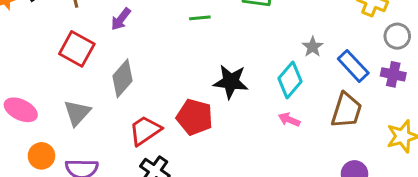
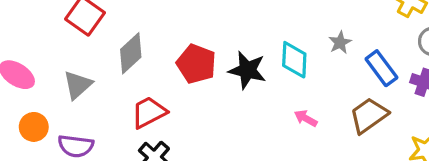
cyan diamond: (290, 80) -> (294, 60), moved, turned -44
brown trapezoid: (346, 110) -> (369, 115), turned -150
red pentagon: (195, 117) -> (196, 64), moved

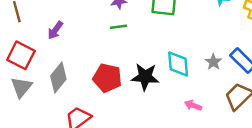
gray star: (340, 43) -> (213, 62), moved
gray triangle: (78, 85) -> (21, 87), moved

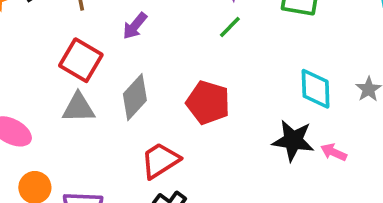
green line: (118, 27) -> (230, 27), turned -42
black star: (145, 77) -> (293, 140), moved
gray triangle: (21, 87) -> (78, 108), turned 45

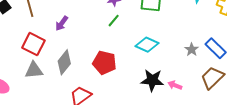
cyan diamond: (316, 89) -> (147, 45), moved, turned -60

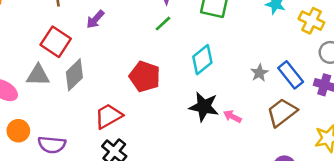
cyan diamond: (147, 45) -> (202, 60), turned -70
gray diamond: (64, 62) -> (74, 75), moved
gray triangle: (34, 70) -> (38, 75), moved

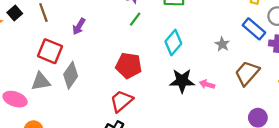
blue rectangle: (291, 75) -> (254, 29), moved
red trapezoid: (109, 116) -> (121, 101), moved

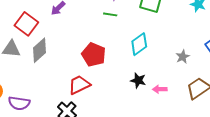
green line: (135, 19) -> (110, 14), turned 48
black star: (182, 81) -> (138, 80), size x0.7
pink arrow: (207, 84) -> (160, 89), turned -32

